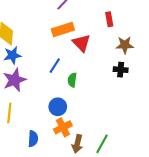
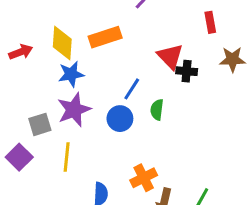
orange rectangle: (63, 30) -> (105, 37), moved
black cross: (121, 70) -> (187, 71), moved
blue circle: (58, 107) -> (120, 119), moved

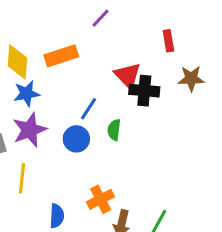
black cross: (187, 71) -> (144, 91), size x1.4

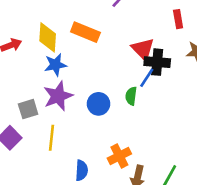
orange rectangle: (61, 56) -> (85, 32), turned 40
blue line: (88, 109) -> (147, 78), moved

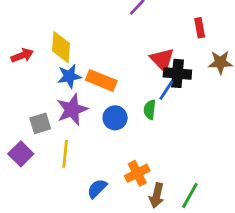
orange rectangle: (85, 32) -> (101, 80), moved
blue semicircle: (82, 170) -> (97, 189), turned -138

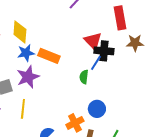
red rectangle: (200, 28) -> (120, 18), size x1.6
blue circle: (115, 118) -> (97, 109), moved

